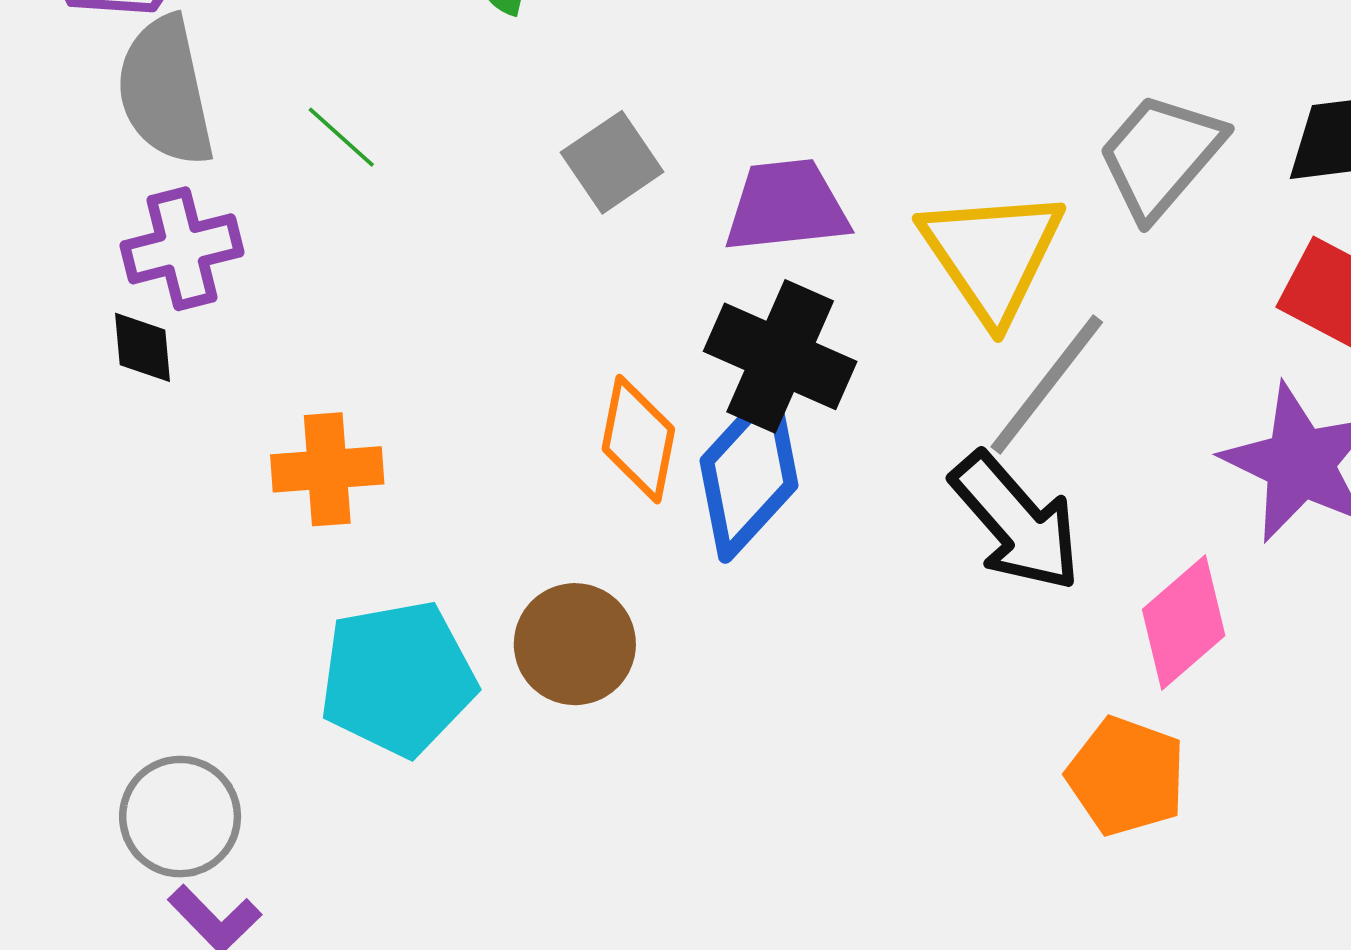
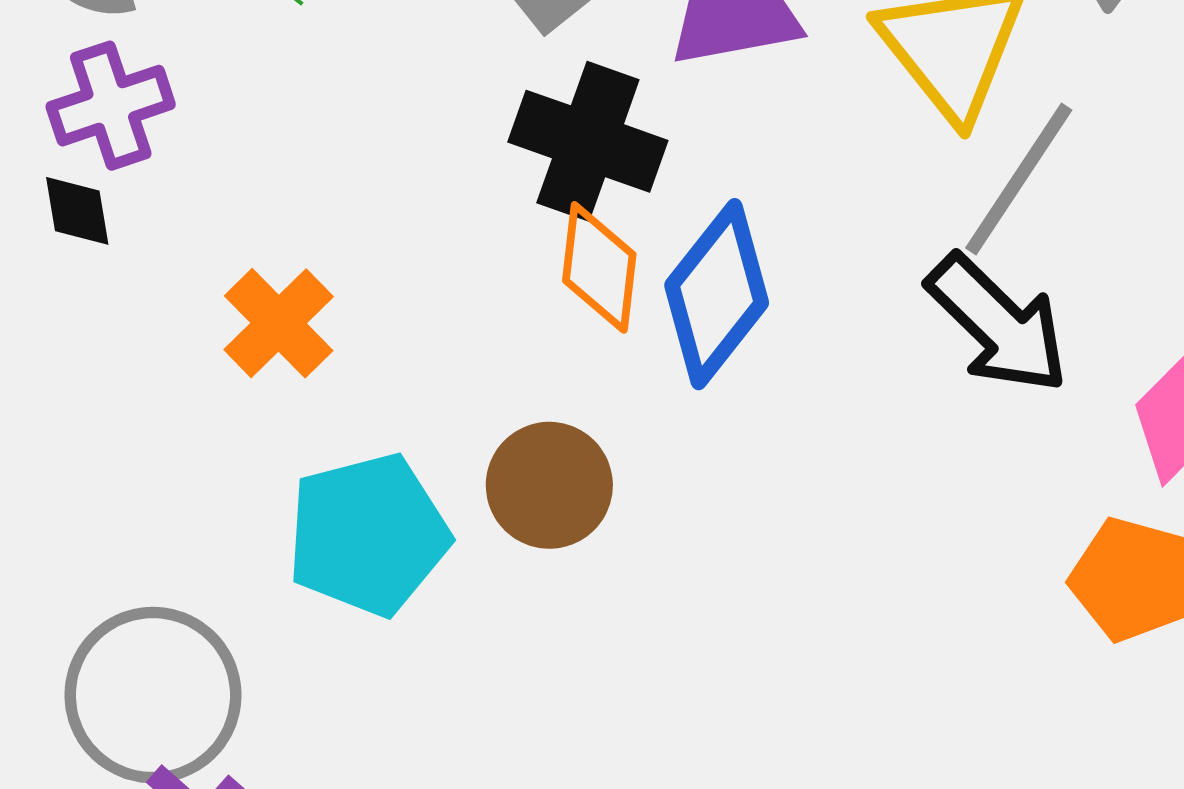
black cross: (780, 356) -> (588, 141), moved
orange cross: (327, 469) -> (279, 323), turned -36
gray circle: (180, 817) -> (153, 695), size x1.4

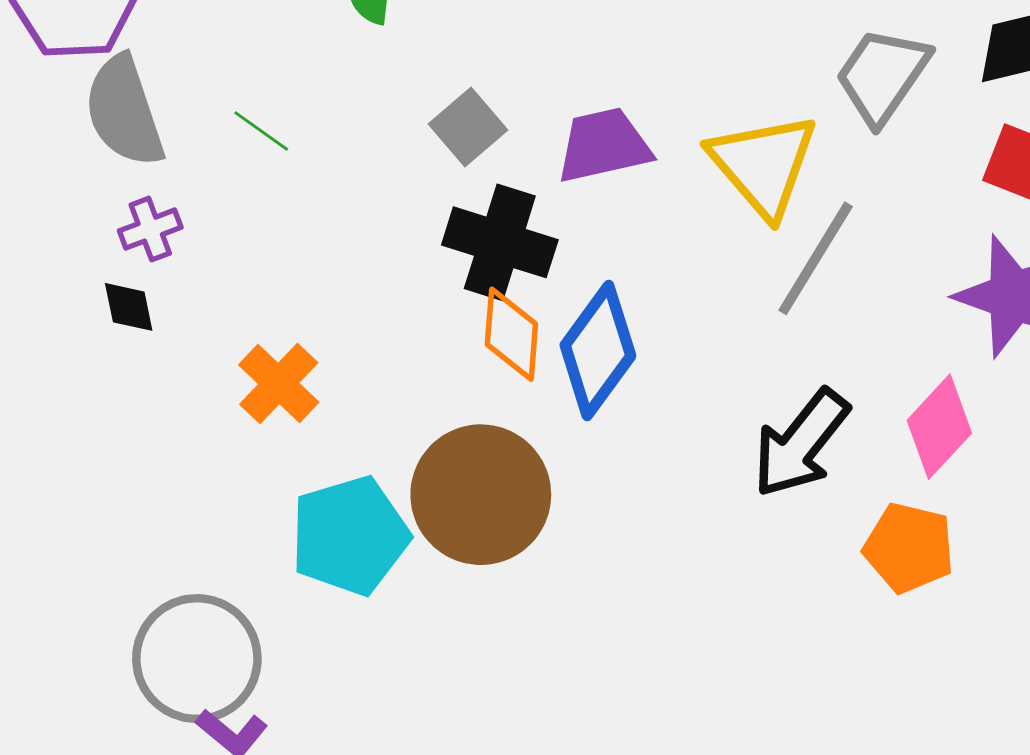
purple cross: (111, 106) -> (150, 229), size x0.7
black arrow: (998, 324) -> (801, 443), moved, turned 86
brown circle: (549, 485) -> (481, 495), size x1.5

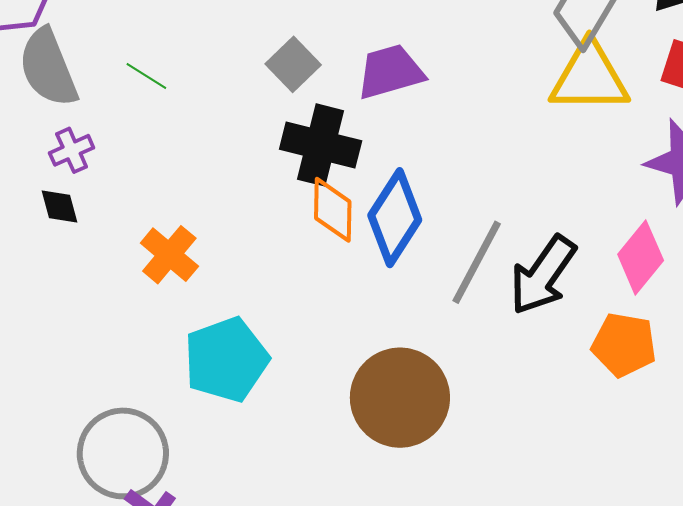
yellow triangle: (763, 165) -> (589, 77), moved, turned -46
gray line: (816, 258) -> (477, 262), moved
brown circle: (481, 495) -> (400, 398), moved

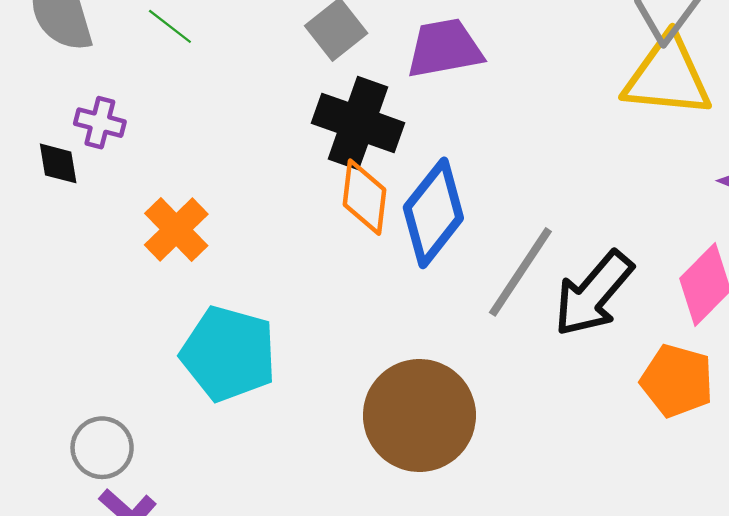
purple cross: (72, 150) -> (100, 123), moved, turned 33
cyan pentagon: (226, 360) -> (229, 354), turned 30
gray circle: (123, 453) -> (102, 448), size x0.6

